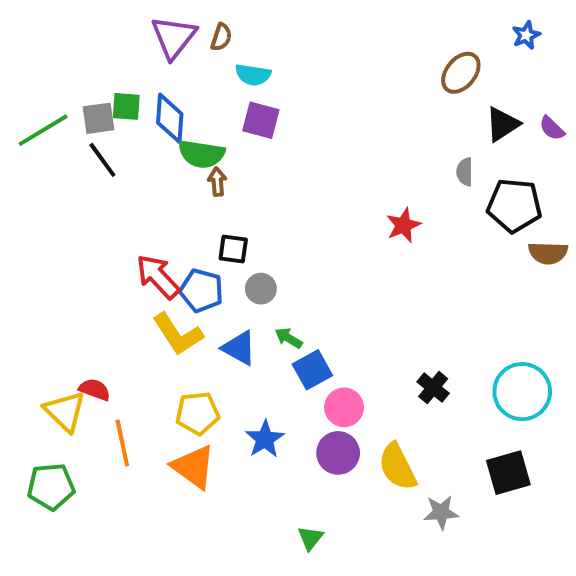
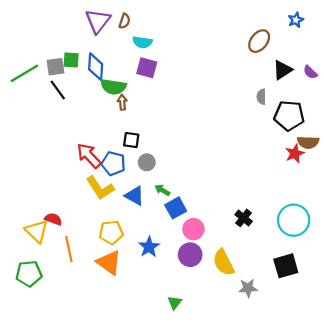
red star: (403, 225) -> (295, 153), moved

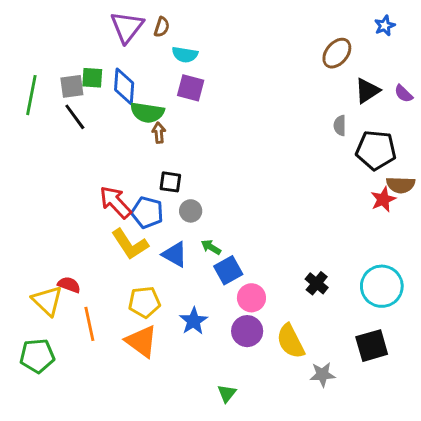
green line: (24, 73) -> (31, 95), turned -48

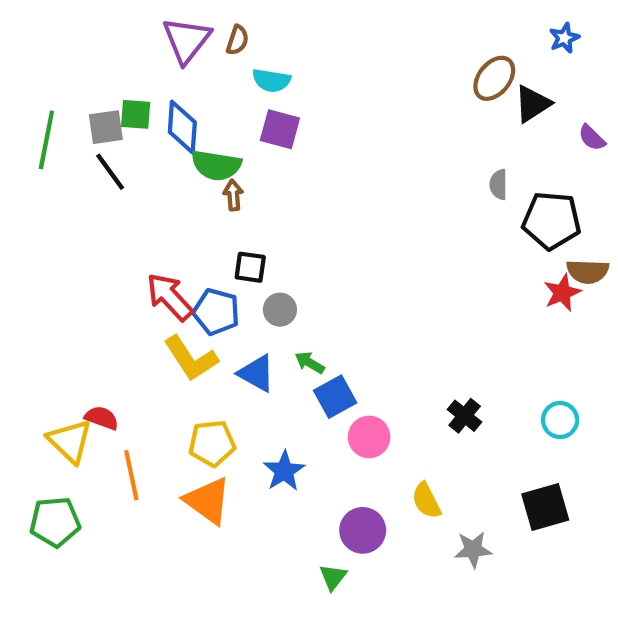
black triangle: (367, 91) -> (532, 104), moved
cyan circle: (382, 286) -> (560, 420), size x0.6
purple circle: (247, 331) -> (363, 530), moved
yellow semicircle: (291, 341) -> (426, 501), size x0.7

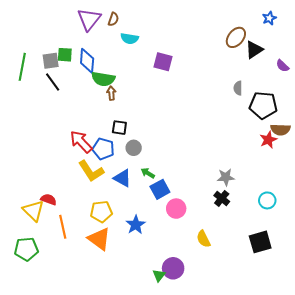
purple square: (280, 129) -> (163, 62), moved
purple circle: (363, 530) -> (173, 268), moved
gray star: (473, 549) -> (226, 177), moved

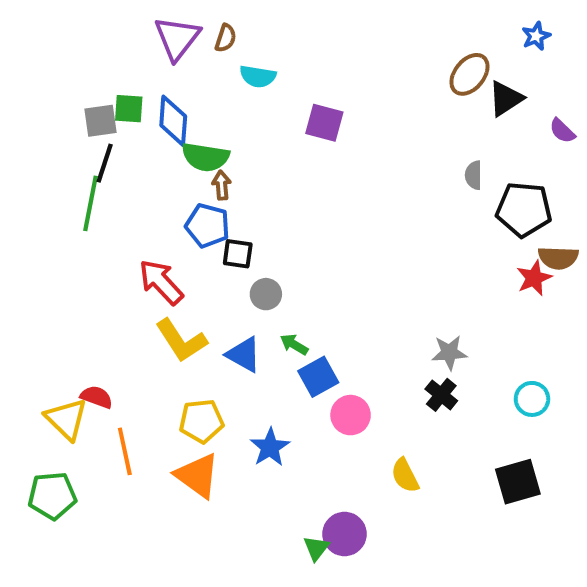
green line: (22, 67) -> (90, 203), moved
black line: (53, 82) -> (105, 163), turned 54
blue pentagon: (103, 149) -> (207, 226), moved

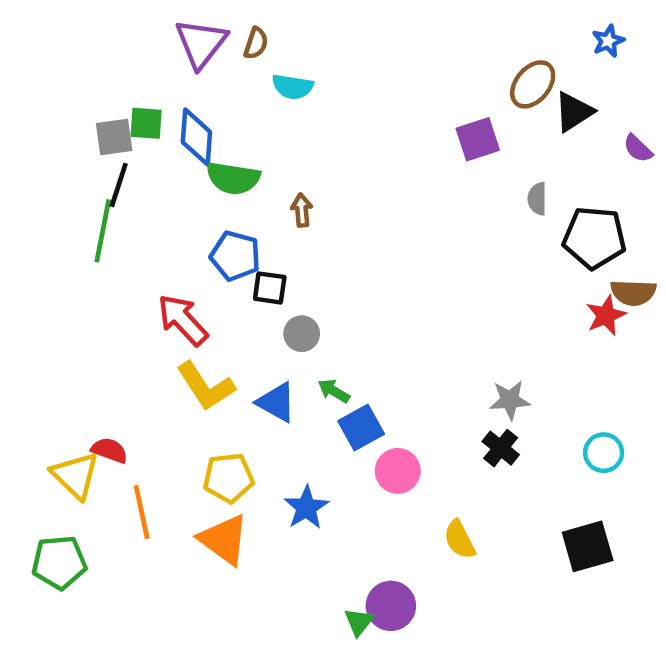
purple square: (324, 123) -> (478, 139), moved, turned -33
brown arrow: (222, 185) -> (302, 210), moved

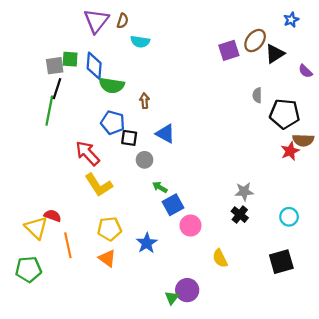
purple square: (478, 139) -> (229, 50), moved
blue triangle: (277, 402) -> (165, 134), moved
orange triangle: (224, 540) -> (107, 258), size x0.7

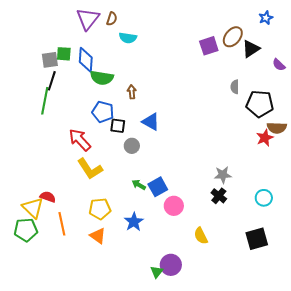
green arrow: (160, 187) -> (139, 185), moved
green pentagon: (28, 269) -> (26, 230), moved

